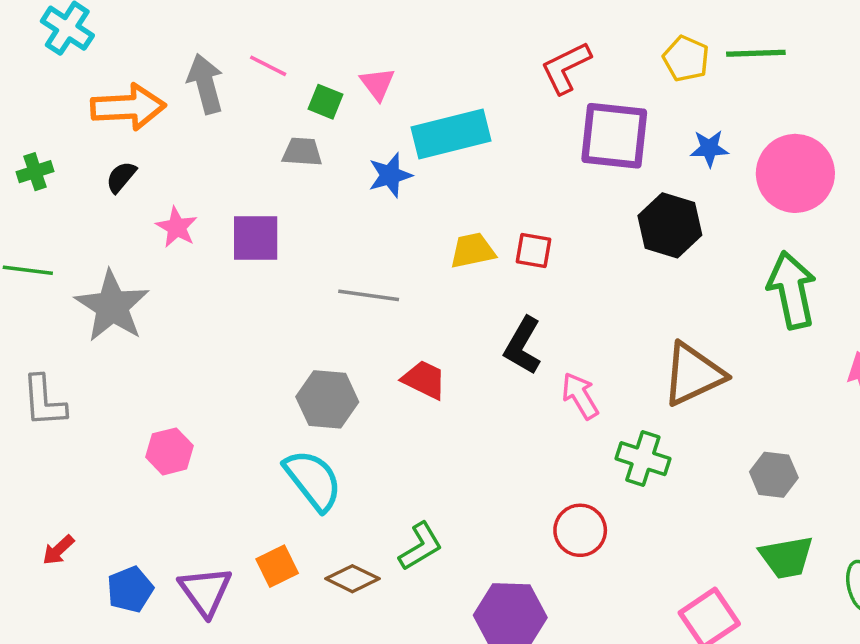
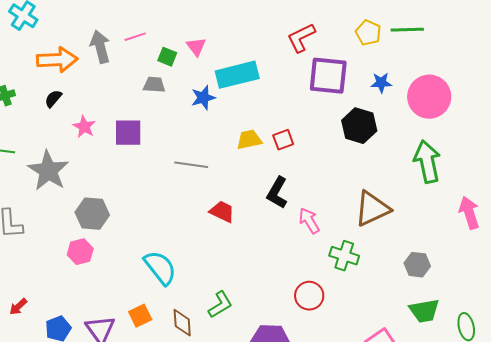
pink line: (268, 66) -> (135, 37), turned -45
red square: (534, 251) -> (283, 140), turned -30
gray hexagon: (327, 399) -> (92, 214), moved
brown diamond: (352, 579) -> (182, 323), turned 60

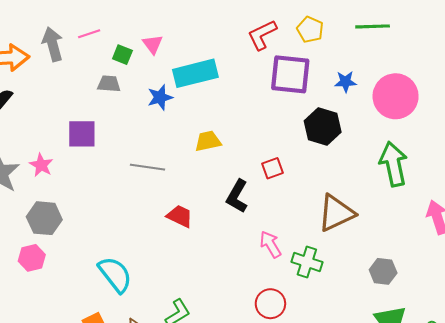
yellow pentagon: (368, 33) -> (310, 30), moved
pink star: (84, 127) -> (41, 165), moved
red square: (283, 140) -> (273, 168), moved
pink arrow: (309, 221) -> (270, 244), moved

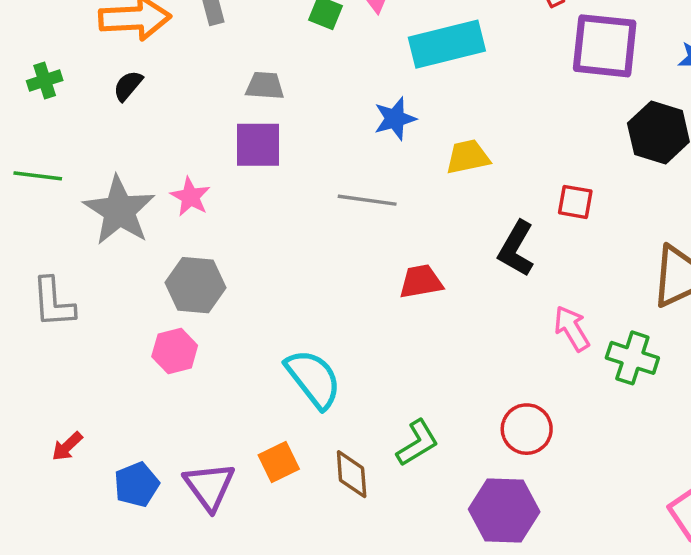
gray trapezoid: (109, 84) -> (265, 86), moved
blue star: (160, 97) -> (395, 119), moved
red square: (273, 168) -> (575, 202), turned 30
red trapezoid: (180, 216) -> (421, 282), turned -36
red circle: (270, 304) -> (527, 429), moved

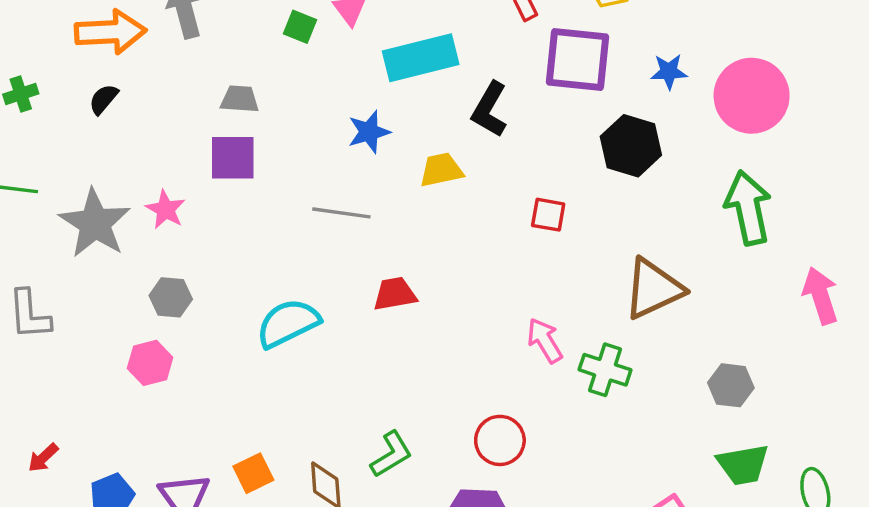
black L-shape: (516, 249) -> (490, 110), moved
gray hexagon: (196, 285) -> (171, 297), size x0.7
cyan semicircle: (313, 379) -> (288, 323), moved, turned -78

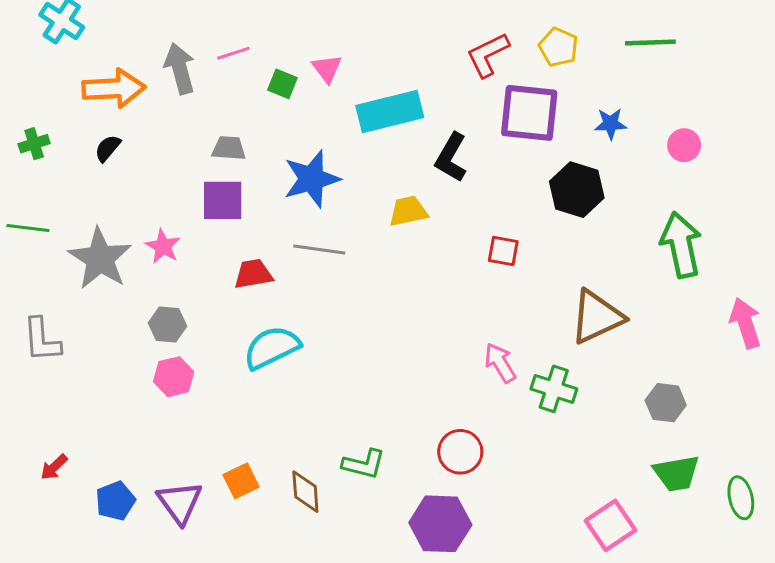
pink circle: (752, 96) -> (684, 145), size x0.5
blue star: (369, 132) -> (312, 179), moved, size x1.5
red trapezoid: (395, 294) -> (253, 274), moved
pink hexagon: (150, 363) -> (174, 377), moved
green L-shape: (391, 454) -> (364, 464), turned 45

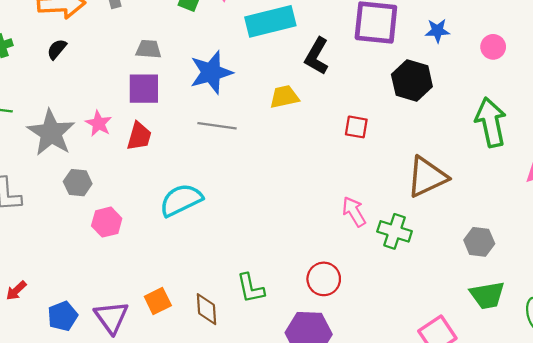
red trapezoid: (253, 274) -> (139, 136), moved, turned 116
gray hexagon: (167, 325) -> (78, 183), moved
green L-shape: (364, 464) -> (251, 288), turned 64

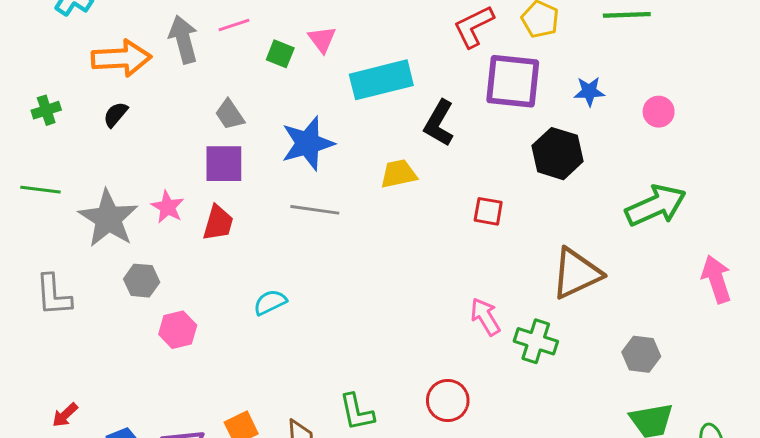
gray trapezoid: (148, 49) -> (230, 115), turned -128
green arrow: (491, 122) -> (656, 206), turned 78
cyan semicircle: (181, 200) -> (270, 302), size x0.6

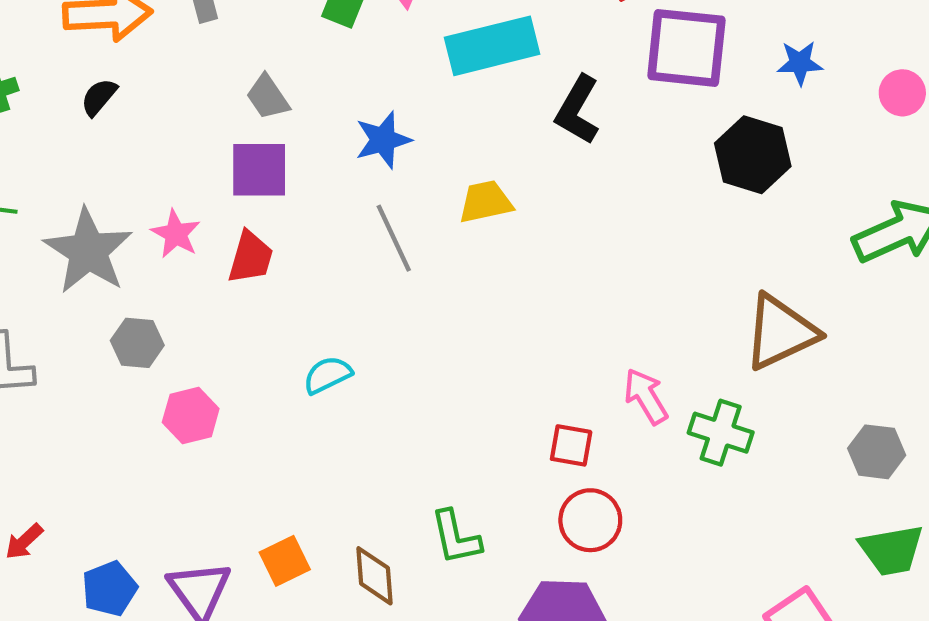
blue star: (308, 143) -> (383, 140), size x0.7
yellow trapezoid: (399, 174) -> (486, 202), moved
gray line: (315, 210) -> (394, 238), turned 57
red square: (488, 211) -> (571, 445), moved

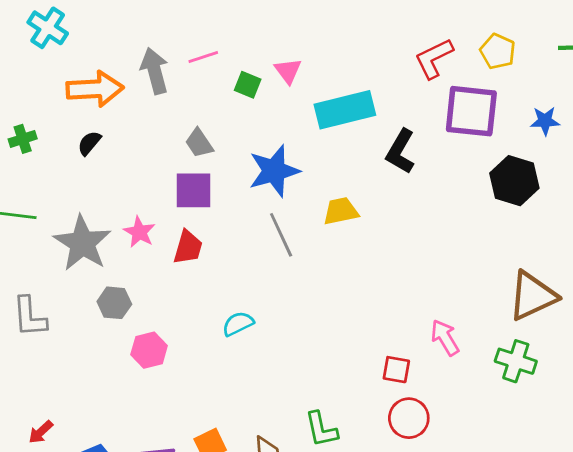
blue star: (383, 140) -> (274, 171), size x1.4
green cross: (721, 433) -> (516, 361), moved

